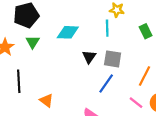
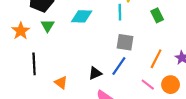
black triangle: (89, 57) -> (95, 73), moved, turned 32

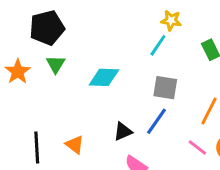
cyan line: (120, 12) -> (158, 45), turned 35
cyan diamond: (82, 16) -> (104, 77), moved
black line: (34, 64) -> (37, 148), moved

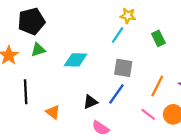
green triangle: (56, 64) -> (38, 50), turned 42
black line: (37, 148) -> (26, 92), moved

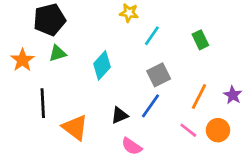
yellow star: (128, 16) -> (129, 13), moved
cyan diamond: (76, 60) -> (102, 65), turned -50
gray square: (123, 68) -> (159, 75), turned -36
orange triangle: (53, 112) -> (75, 127), size x1.5

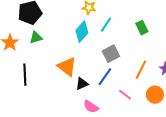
cyan diamond: (102, 65) -> (82, 32), moved
orange triangle: (75, 127) -> (67, 67), moved
pink line: (188, 130) -> (125, 95), moved

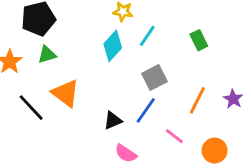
orange triangle: (67, 67) -> (66, 93), moved
black line: (25, 75) -> (31, 108), turned -40
orange circle: (155, 95) -> (215, 151), moved

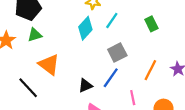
black line: (31, 108) -> (28, 88), moved
pink line: (174, 136) -> (133, 98), turned 40

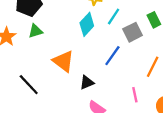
gray square: (117, 52) -> (133, 32), moved
orange triangle: (49, 65) -> (63, 61), moved
blue line: (111, 78) -> (112, 56), moved

